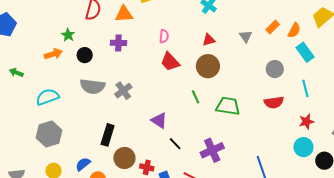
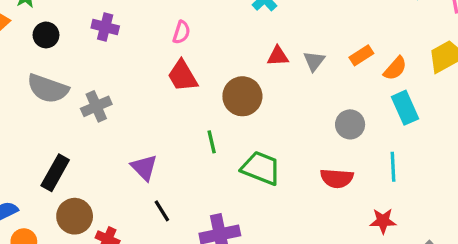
red triangle: (209, 40) -> (278, 56), moved

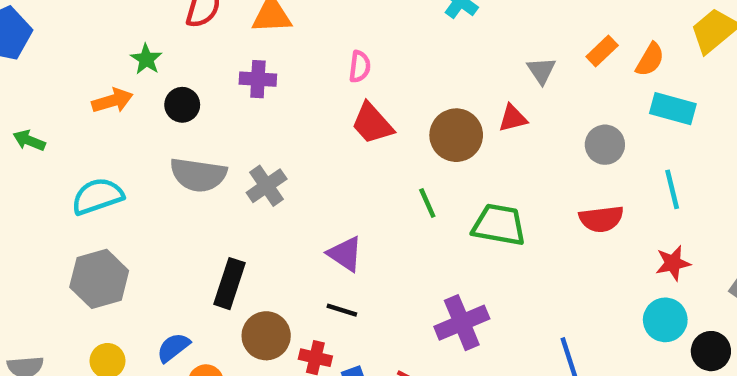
red triangle: (278, 56) -> (513, 118), moved
cyan rectangle: (405, 108) -> (673, 109), turned -40
black line: (162, 211) -> (342, 310), moved, turned -30

